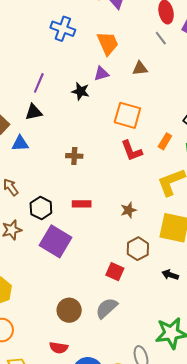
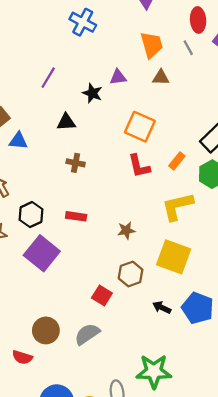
orange trapezoid: (108, 43) -> (152, 45), moved
black triangle: (34, 112) -> (66, 122), moved
red semicircle: (59, 348) -> (22, 357), moved

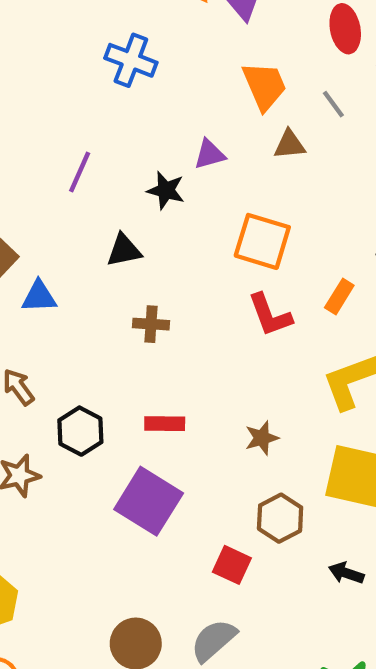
gray line: (188, 48) -> (333, 104), moved
purple square: (42, 253) -> (149, 501), moved

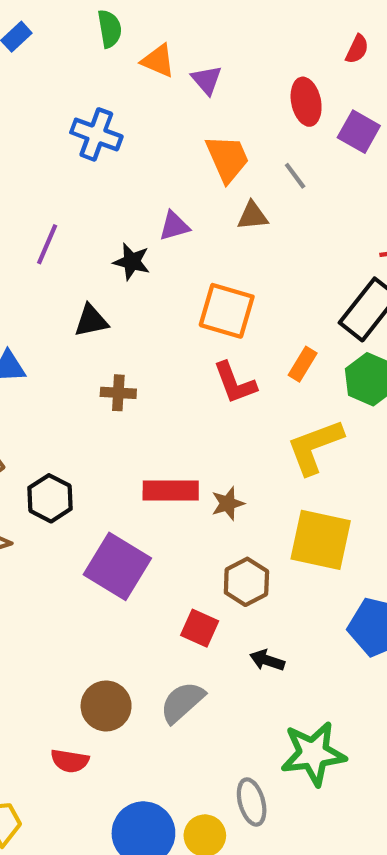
red rectangle: (165, 424) -> (171, 490), moved, size x1.4
black arrow: (346, 573) -> (267, 660), moved

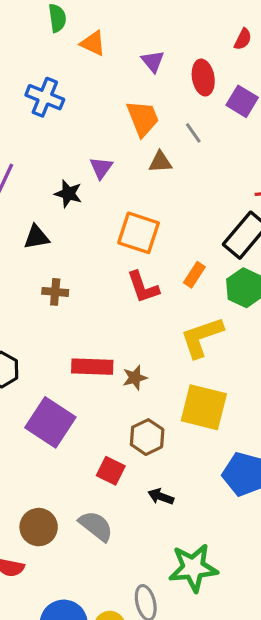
purple triangle: (207, 80) -> (153, 61), moved
purple triangle: (174, 226) -> (101, 168), turned -40
gray semicircle: (182, 702) -> (96, 526), turned 78

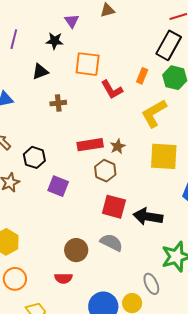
orange square: (139, 233) -> (88, 64), moved
purple square: (50, 422) -> (58, 186), moved, size x0.7
brown hexagon: (147, 437) -> (105, 171), moved
red square: (111, 471) -> (114, 207), size x1.4
black arrow: (161, 496) -> (148, 217), size x1.8

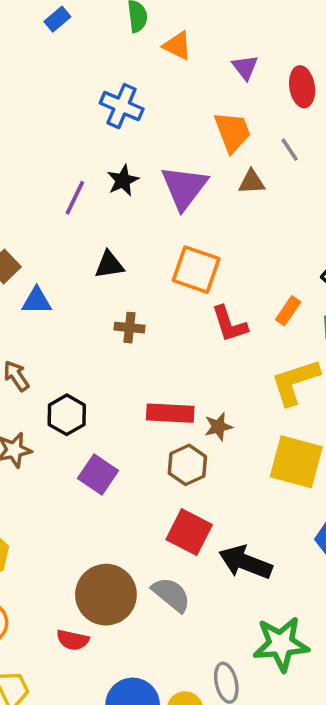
purple triangle: (72, 21) -> (184, 187), size x1.8
black star: (55, 41) -> (123, 180), moved, turned 30
brown circle: (76, 250) -> (106, 595), size x1.4

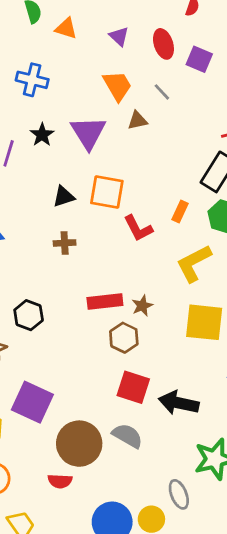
black triangle: (109, 265) -> (64, 197), moved
purple square: (98, 475) -> (32, 402), moved, size x1.4

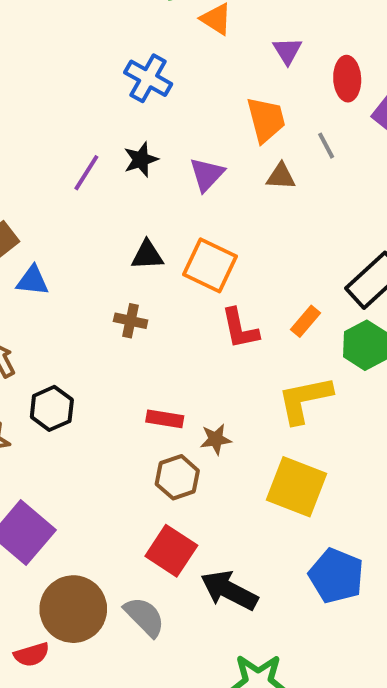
purple triangle: (88, 133) -> (207, 174), size x0.7
red rectangle: (105, 301) -> (165, 419), size x0.7
red semicircle: (60, 481) -> (32, 655), turned -35

